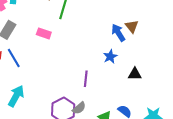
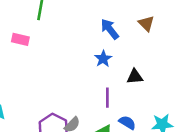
brown triangle: (132, 26) -> (146, 23), moved
purple line: (86, 79) -> (107, 98), moved

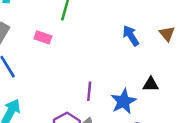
blue star: (103, 59) -> (124, 101), moved, size x1.5
purple line: (107, 98) -> (89, 91), moved

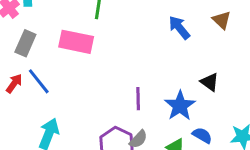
pink rectangle: (43, 37) -> (76, 42), size x1.6
black triangle: (151, 84) -> (210, 82), turned 42

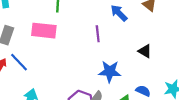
purple line: (138, 99) -> (98, 34), moved
blue star: (180, 106) -> (110, 72), moved, turned -30

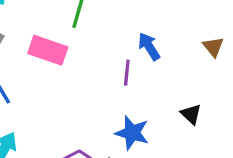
blue arrow: (119, 13) -> (149, 46), moved

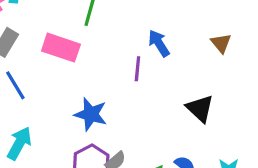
black triangle: (191, 114) -> (200, 108), size x1.4
blue star: (132, 133) -> (91, 114), moved

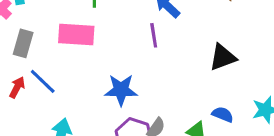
black triangle: (200, 108) -> (223, 57), turned -48

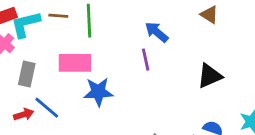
red arrow: (17, 87) -> (24, 114), turned 48
blue star: (121, 90) -> (98, 92), moved

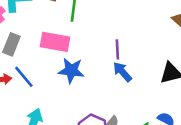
blue arrow: (157, 32) -> (122, 72), moved

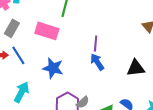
blue star: (71, 71) -> (53, 68), moved

